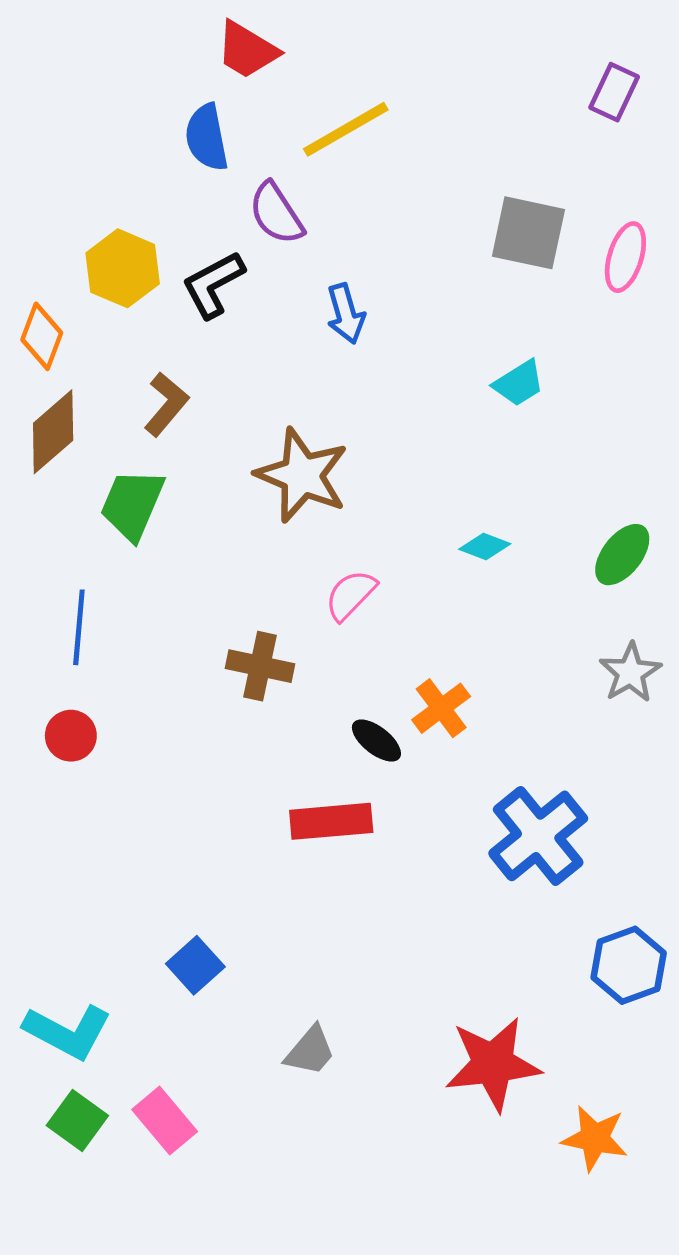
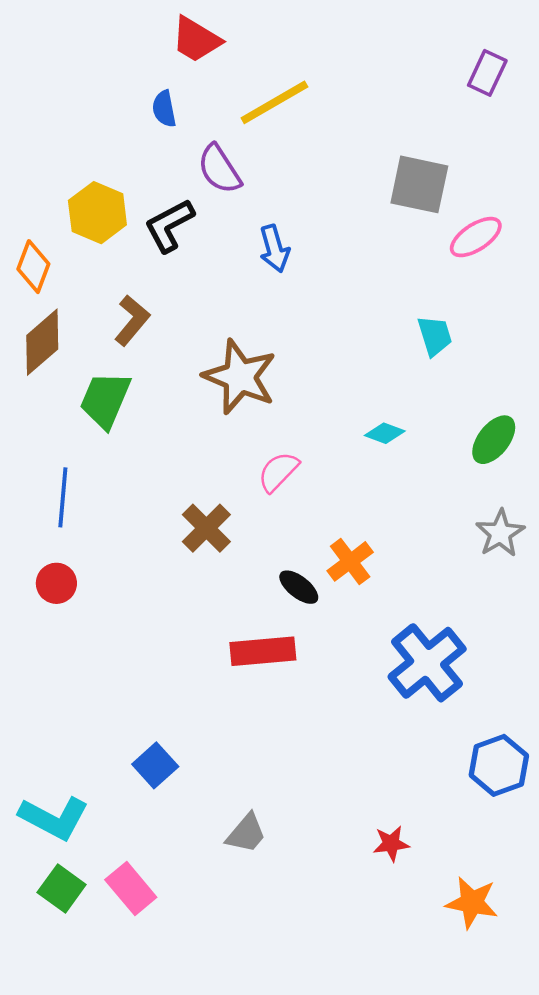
blue semicircle: (207, 137) -> (164, 109), size x0.7
pink ellipse: (625, 257) -> (476, 237), moved, turned 40
cyan trapezoid: (519, 383) -> (435, 336), moved, turned -75
brown cross: (260, 666) -> (206, 528), turned 33
red star: (493, 1064) -> (391, 844), size x0.5

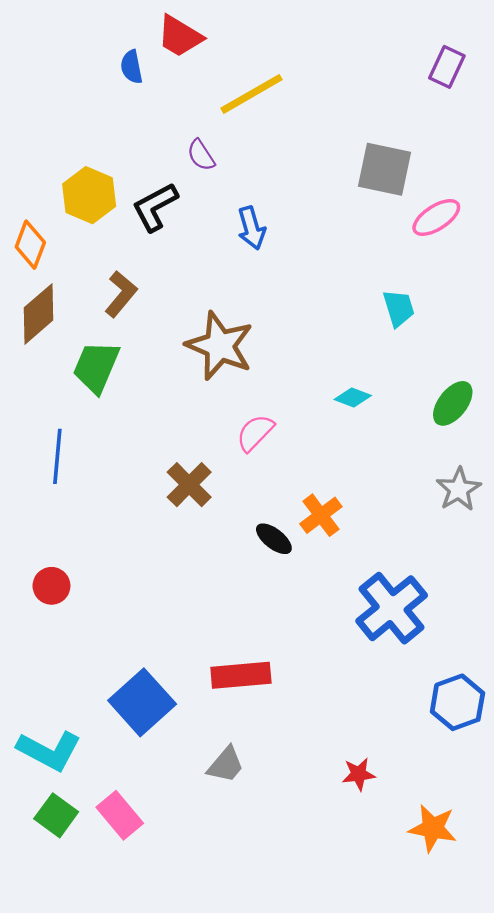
blue semicircle: (164, 109) -> (131, 67), moved
purple semicircle: (219, 169) -> (201, 155), size x0.7
red circle: (56, 583) -> (51, 586), moved
red rectangle: (263, 651) -> (241, 675), moved
blue square: (155, 765) -> (142, 702), size x1.6

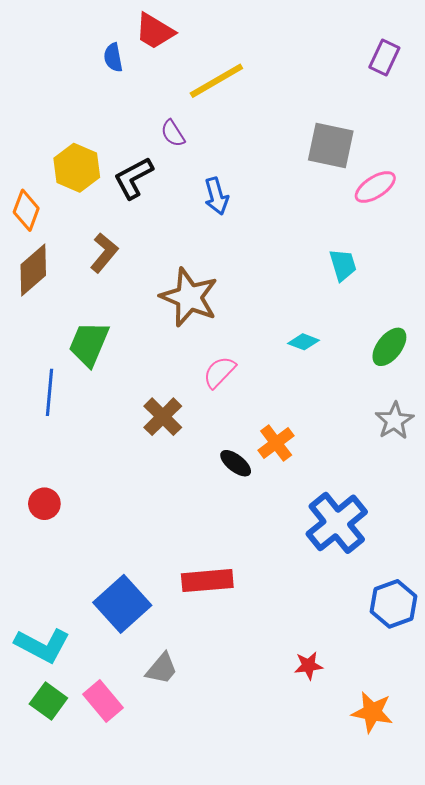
green trapezoid: (96, 367) -> (89, 344), moved
gray trapezoid: (226, 765) -> (162, 669), moved

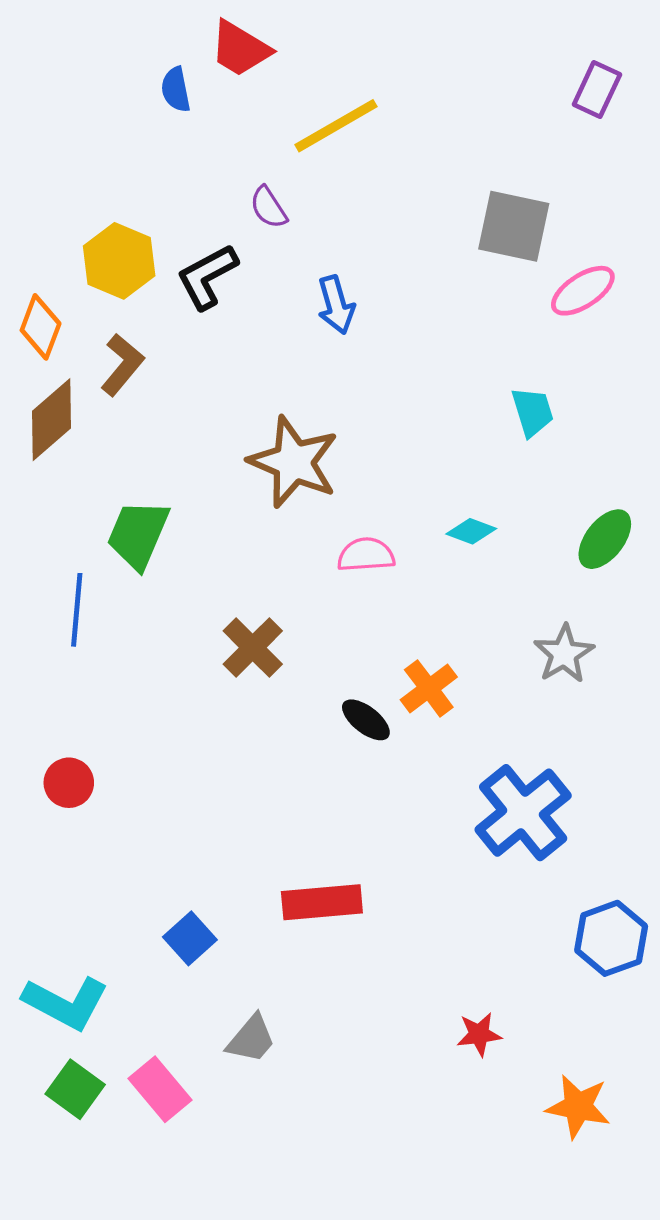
brown L-shape: (104, 253) -> (122, 365), moved
pink semicircle: (219, 372) -> (366, 555), moved, turned 42
gray star: (394, 421) -> (564, 654), moved
blue square: (122, 604) -> (190, 938), size x0.6

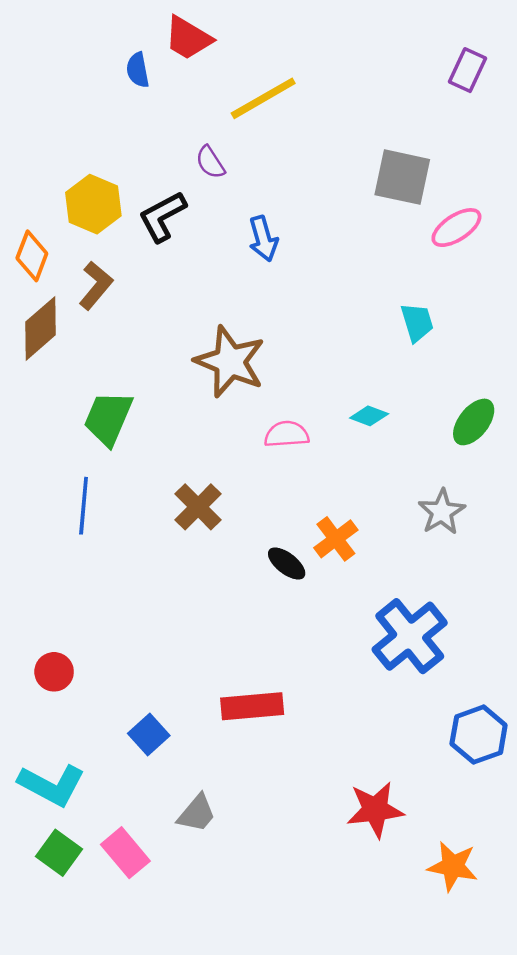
blue line: (77, 610) -> (84, 506), moved
red circle: (69, 783) -> (54, 672), moved
red star: (479, 1034) -> (375, 810), size x1.6

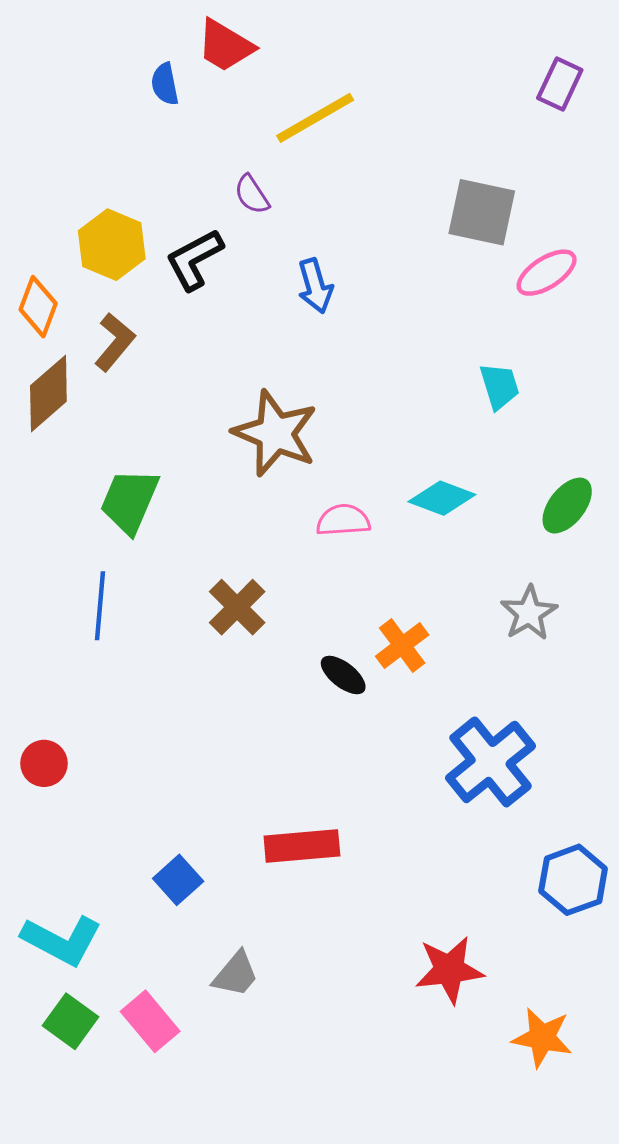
cyan diamond: (369, 416) -> (442, 498), size x1.4
red circle: (54, 672) -> (44, 763), moved

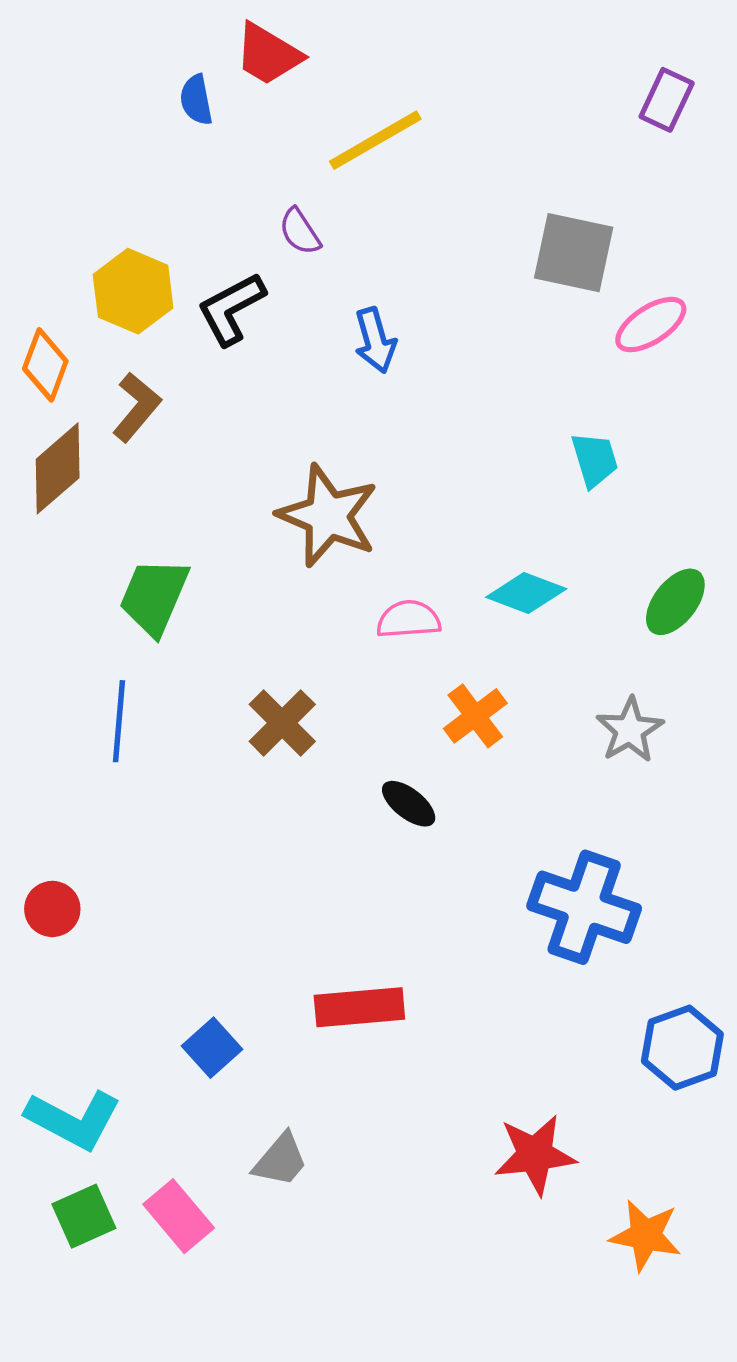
orange cross: (402, 646) -> (475, 716), moved
blue cross: (491, 762) -> (584, 907), turned -32
green square: (71, 1021) -> (84, 1216), turned 30

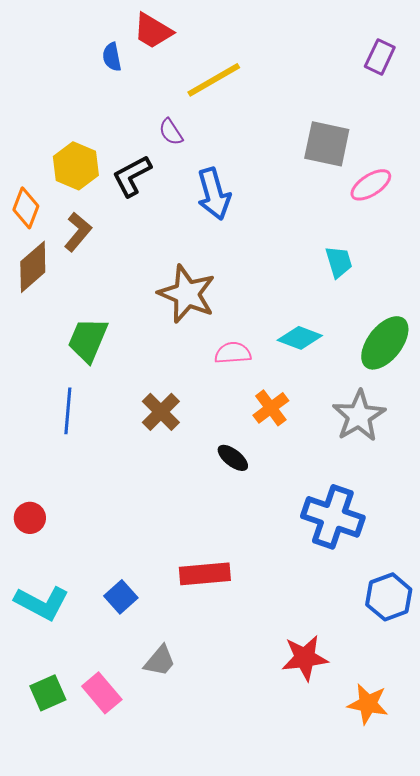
blue arrow: (375, 340) -> (214, 194), size x1.4
green ellipse: (675, 602) -> (385, 343), size x1.4
gray star: (630, 730) -> (359, 416), size x1.4
cyan L-shape: (73, 1120) -> (42, 603), moved

